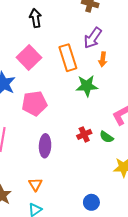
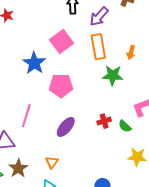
purple arrow: (93, 38) -> (99, 17), moved
purple ellipse: (45, 146) -> (66, 127), turned 30

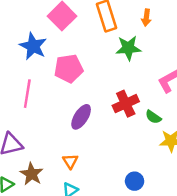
pink line: (26, 116) -> (27, 94), moved
red cross: (104, 121) -> (126, 104), size x1.5
green semicircle: (125, 126) -> (153, 117), moved

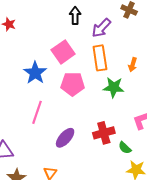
pink pentagon: (69, 69) -> (73, 84), moved
pink line: (27, 94) -> (37, 112), moved

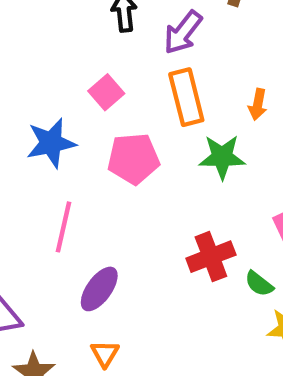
pink square: (63, 52) -> (106, 92), size x0.7
blue star: (35, 73) -> (51, 143), turned 30
purple ellipse: (65, 138) -> (99, 289), moved

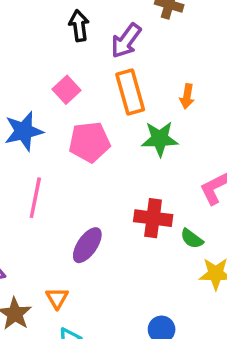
red cross: (211, 257) -> (153, 218), turned 30
purple ellipse: (99, 289) -> (87, 245), moved
orange triangle: (105, 354) -> (57, 298), moved

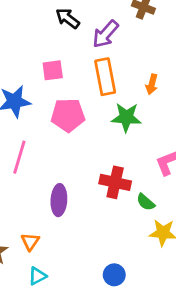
black arrow: (79, 26) -> (68, 18), turned -50
pink square: (66, 90) -> (53, 70), turned 30
purple ellipse: (87, 245) -> (59, 200), turned -36

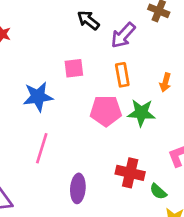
orange rectangle: (105, 77) -> (122, 75), size x0.7
pink pentagon: (68, 115) -> (106, 111), moved

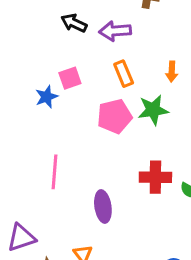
purple arrow: (123, 35) -> (115, 31), turned 56
blue star: (38, 97) -> (47, 97), moved, size x0.7

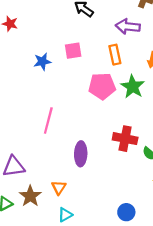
purple arrow: (115, 31) -> (128, 26), moved
blue star: (47, 97) -> (42, 62), moved
green star: (153, 110) -> (133, 87), turned 30

